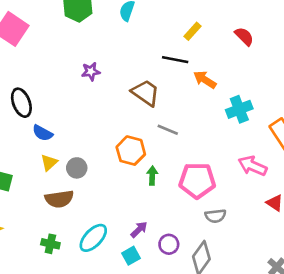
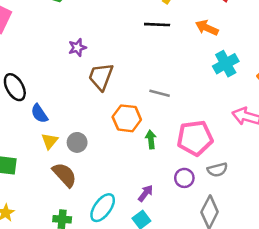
orange arrow: (205, 80) -> (207, 28), moved
brown trapezoid: (146, 93) -> (101, 77), moved, turned -96
blue semicircle: (43, 133) -> (39, 113), turned 36
brown semicircle: (59, 199) -> (64, 175), turned -116
purple circle: (169, 244) -> (184, 178), moved

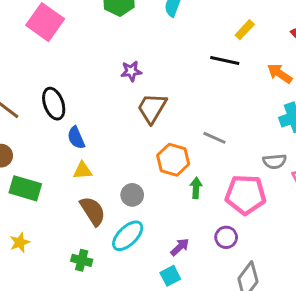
yellow triangle: (50, 141) -> (82, 171), turned 36
gray circle: (77, 142) -> (132, 195), moved
gray semicircle: (217, 170) -> (275, 161), moved
cyan ellipse: (103, 208) -> (128, 236), moved

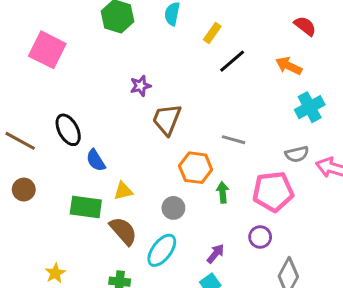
yellow rectangle: (245, 30) -> (212, 33), moved
black line: (225, 61) -> (232, 61), turned -44
yellow triangle: (82, 171) -> (123, 191), moved
green rectangle: (25, 188) -> (86, 207), moved
gray circle: (132, 195) -> (173, 208), moved

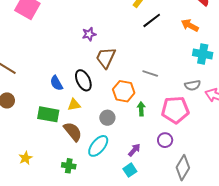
cyan cross: (310, 107) -> (203, 54), turned 36
black ellipse: (68, 130) -> (83, 80), moved

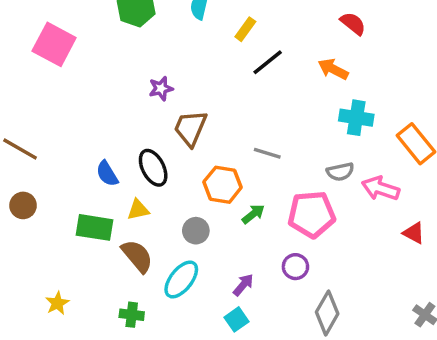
green arrow: (141, 109) -> (253, 214), turned 56

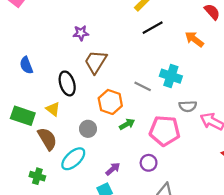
cyan cross: (356, 118) -> (171, 76), moved
blue semicircle: (107, 174) -> (26, 65), moved
yellow triangle: (138, 210) -> (53, 109), turned 40

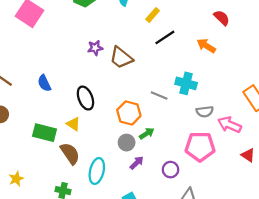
brown trapezoid: (96, 62) -> (121, 58), moved, turned -80
gray circle: (88, 129) -> (127, 143), moved
pink pentagon: (165, 131) -> (200, 147), moved
cyan ellipse: (73, 159) -> (97, 171), turned -30
purple arrow: (113, 169) -> (137, 163), moved

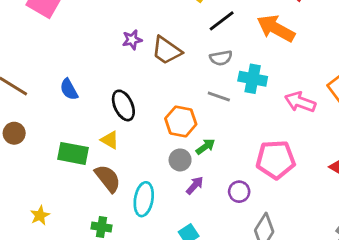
orange arrow: (206, 46) -> (276, 28), size x1.5
gray semicircle: (205, 112) -> (221, 58), moved
pink arrow: (229, 125) -> (300, 102), moved

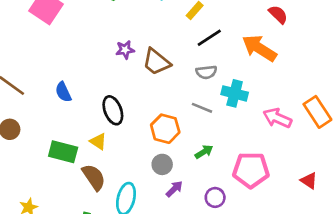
green arrow: (205, 147) -> (204, 152), moved

